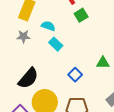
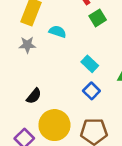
cyan rectangle: (56, 44) -> (90, 64), moved
black semicircle: (28, 78) -> (34, 96), size x0.6

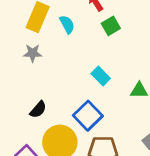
cyan semicircle: (58, 32) -> (67, 24), moved, turned 42
blue square: (91, 91) -> (88, 116), moved, size x1.5

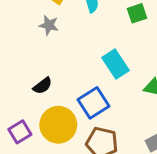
cyan rectangle: (101, 76) -> (116, 64), size x1.4

